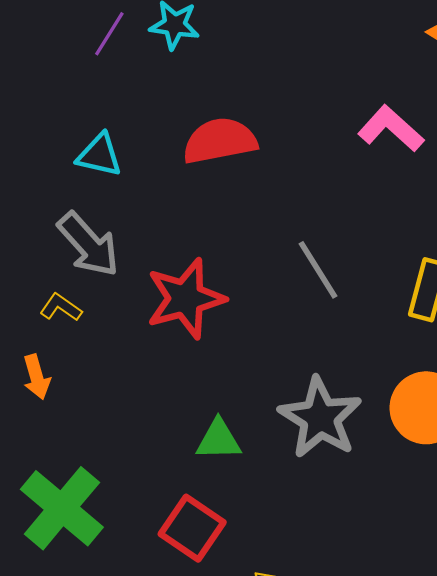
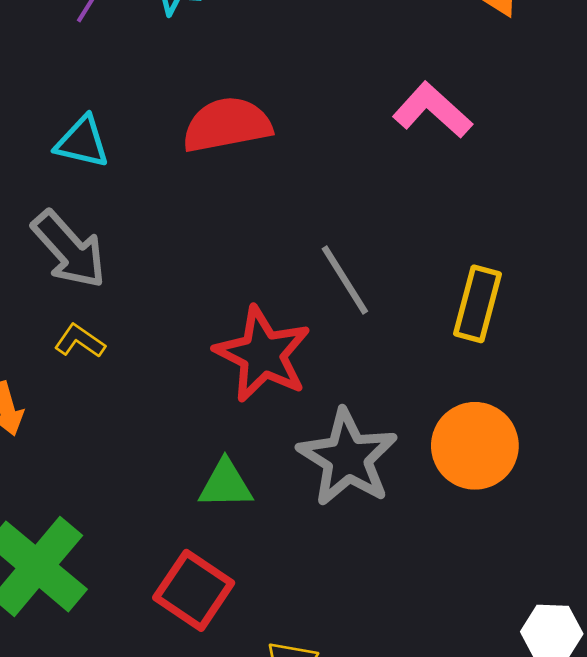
red star: (186, 299) -> (263, 354), moved, turned -30
yellow L-shape: (61, 307) -> (80, 341), moved

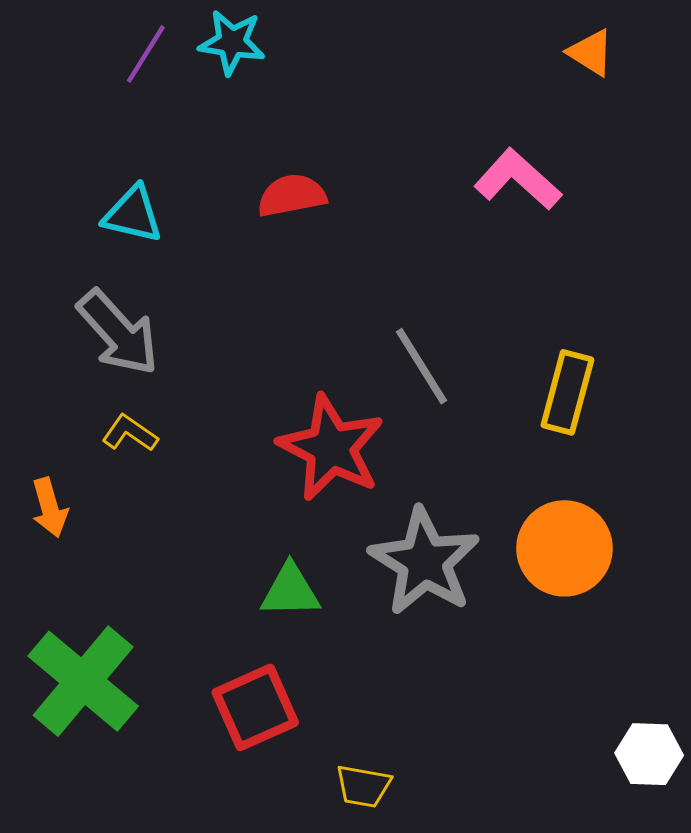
red semicircle: (227, 125) -> (292, 195), size x0.7
red square: (194, 590) -> (255, 707), turned 32

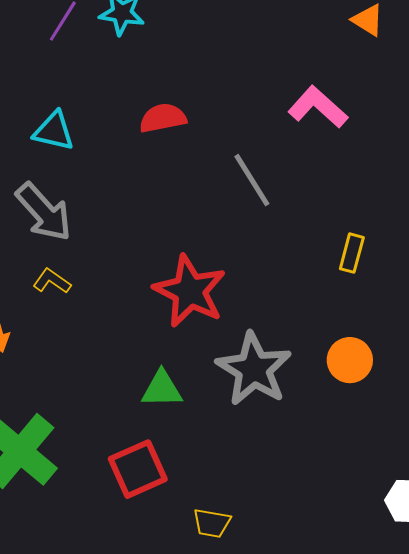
gray line: (422, 366) -> (252, 180), moved
yellow rectangle: (567, 392) -> (352, 253), size x0.7
orange circle: (564, 548) -> (350, 360), size x0.7

